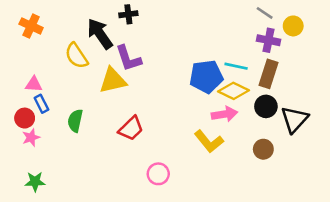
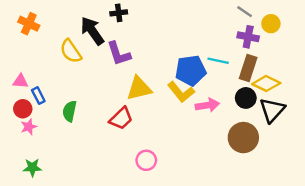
yellow triangle: (113, 80) -> (139, 88), moved
pink triangle: (34, 84) -> (20, 81), moved
yellow diamond: (233, 91) -> (266, 84), moved
yellow L-shape: (209, 141) -> (181, 92), moved
brown circle: (263, 149) -> (243, 138), size x1.6

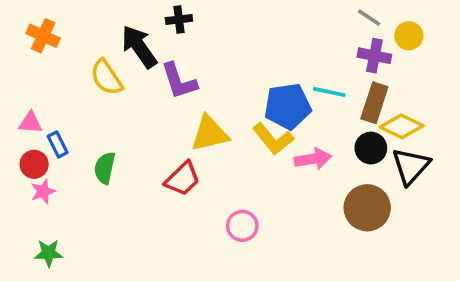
pink circle: (146, 160) -> (242, 226), moved

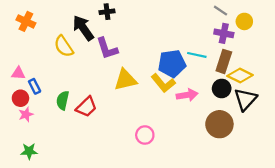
red trapezoid: (183, 179) -> (86, 107), moved

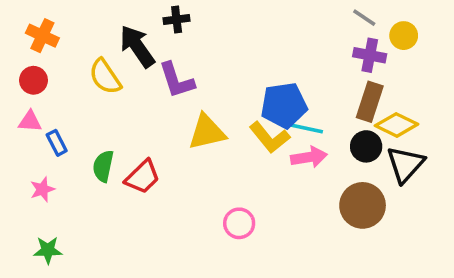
cyan line: (197, 55) -> (307, 129), moved
red circle: (20, 98) -> (33, 80), moved

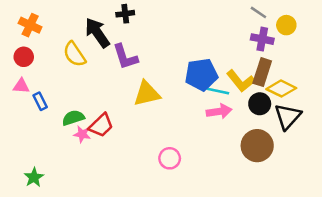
yellow L-shape: (270, 137) -> (241, 81), moved
green semicircle: (103, 166) -> (73, 118), turned 60
pink star: (42, 189) -> (82, 134), moved, turned 30
green star: (48, 250) -> (34, 177), turned -30

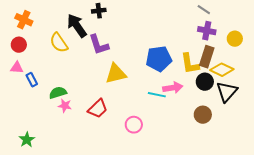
yellow circle: (286, 25) -> (235, 39), moved
yellow L-shape: (241, 81) -> (190, 64), turned 30
cyan line: (218, 91) -> (157, 95), moved
red trapezoid: (101, 125) -> (98, 109), moved
brown circle: (257, 146) -> (203, 115), size x0.7

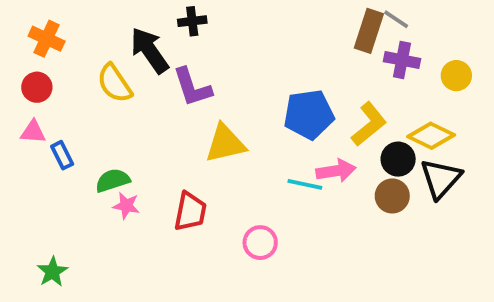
brown rectangle: (207, 57) -> (369, 31), moved
yellow L-shape: (190, 64) -> (369, 124), turned -120
red trapezoid: (98, 109) -> (190, 211), turned -35
brown circle: (203, 115) -> (392, 196), moved

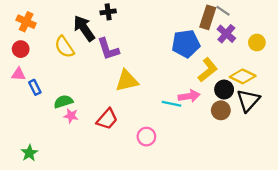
purple cross: (402, 60) -> (226, 34), turned 30
blue pentagon: (309, 114) -> (186, 44), moved
red trapezoid: (190, 211) -> (107, 119), turned 30

